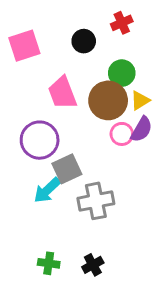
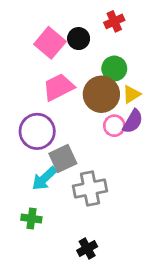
pink square: (24, 46) -> (50, 43), moved, turned -32
pink trapezoid: (62, 93) -> (59, 87), turned 84
green cross: (49, 263) -> (31, 218), moved

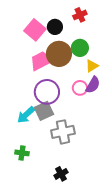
brown circle: (101, 94) -> (59, 54), moved
purple circle: (37, 131) -> (47, 92), moved
cyan arrow: (44, 179) -> (26, 115), moved

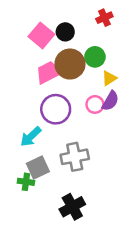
red cross: (80, 15) -> (104, 18), moved
gray square: (44, 111) -> (38, 168), moved
black cross: (61, 174) -> (72, 207), size x1.5

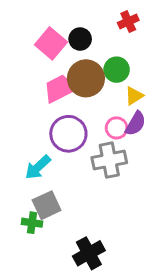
gray cross: (75, 157) -> (109, 160), moved

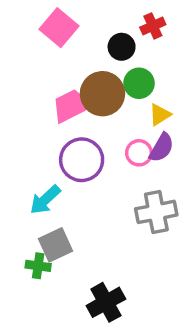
black circle: (80, 39) -> (122, 47), moved
pink square: (51, 43) -> (59, 28), moved
gray cross: (109, 160) -> (156, 212), moved

